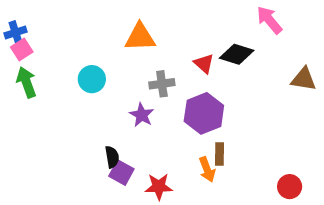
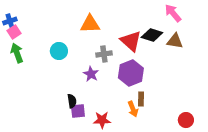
red triangle: (204, 64) -> (131, 41), size x1.6
brown triangle: (304, 79) -> (175, 41), moved
purple square: (121, 173) -> (78, 111), turned -35

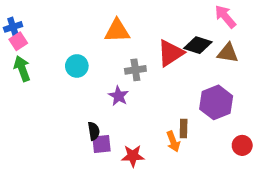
red triangle: (131, 41) -> (171, 53), turned 45
purple hexagon: (131, 73) -> (216, 102), moved
red circle: (186, 120) -> (242, 145), moved

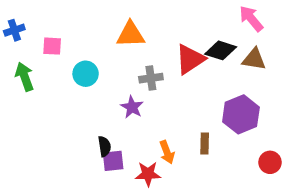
pink square: (18, 41) -> (52, 46), moved, turned 36
orange arrow: (173, 141) -> (167, 152), moved

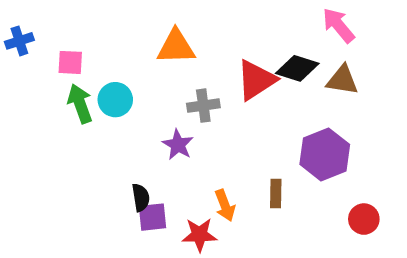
green arrow: (25, 77) -> (80, 104), moved

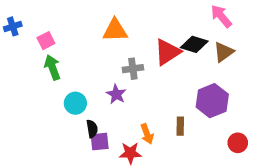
pink square: (70, 62) -> (46, 41), turned -30
brown triangle: (342, 80) -> (224, 52), turned -45
cyan circle: (115, 100) -> (75, 103), moved

